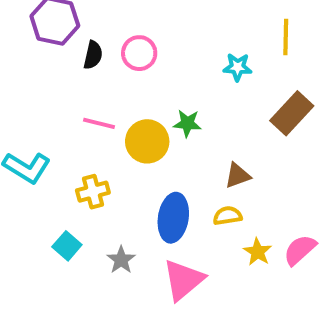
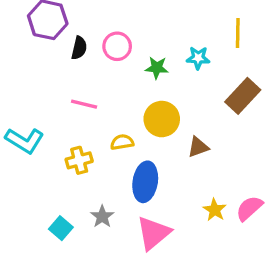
green star: (187, 123) -> (157, 68), moved
yellow circle: (147, 141) -> (162, 119), moved
yellow semicircle: (228, 216) -> (122, 142), moved
cyan square: (67, 246) -> (61, 228), moved

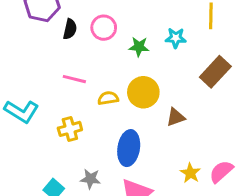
yellow semicircle: (122, 142) -> (108, 98), moved
gray star: (102, 217) -> (90, 179), turned -30

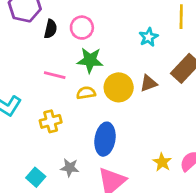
cyan star: (176, 38) -> (149, 37), turned -30
green star: (139, 47) -> (90, 60), moved, size x1.4
brown triangle: (176, 117) -> (149, 83), moved

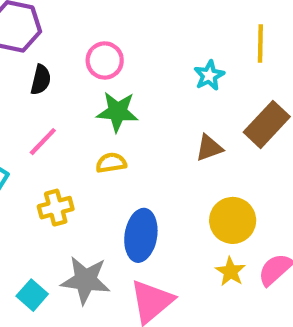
black semicircle: (51, 29) -> (41, 80), moved
pink line: (55, 75) -> (43, 142), moved, turned -60
yellow circle: (119, 87) -> (233, 220), moved
gray star: (70, 168) -> (85, 280), size x1.6

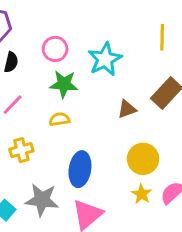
cyan star: (209, 75) -> (105, 59), moved, size x1.6

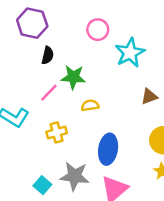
pink circle: (55, 49) -> (98, 30), moved
green star: (64, 84) -> (73, 77), moved

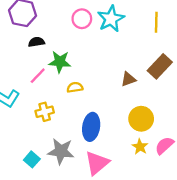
cyan star: (130, 53) -> (111, 19), moved
black semicircle: (48, 55) -> (36, 42), turned -112

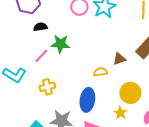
yellow semicircle: (75, 87) -> (100, 72), moved
yellow star: (140, 147) -> (120, 113), moved

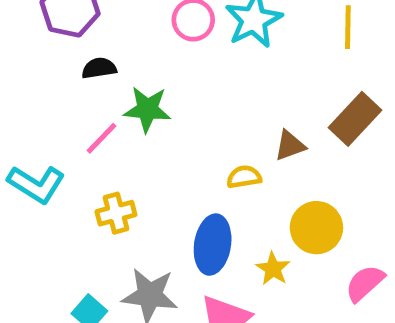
yellow star: (120, 113) -> (273, 269), moved

